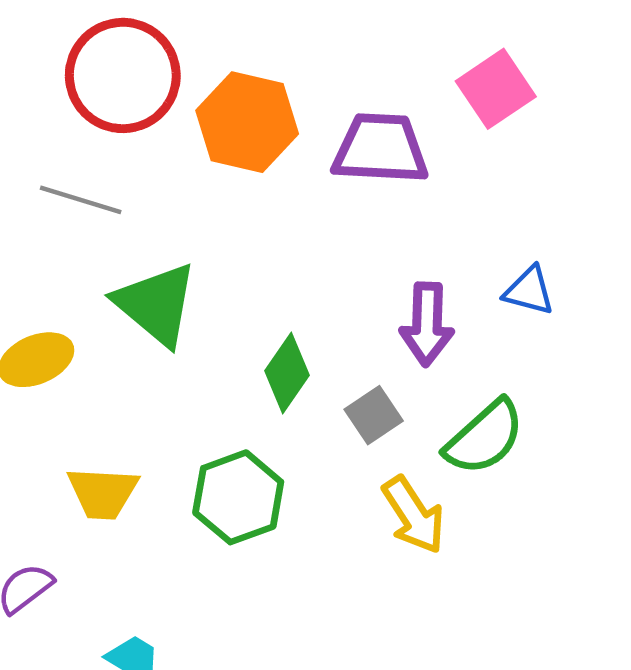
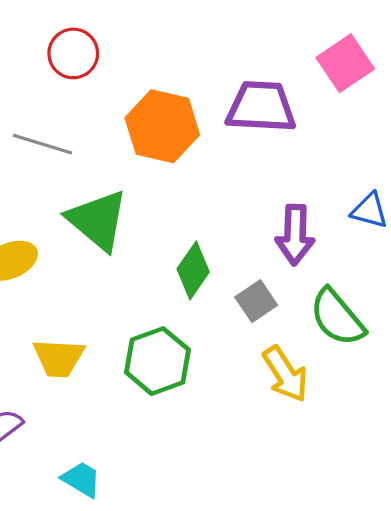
red circle: (123, 75) -> (73, 53), size x0.6
orange hexagon: (247, 122) -> (162, 126), moved
green semicircle: (485, 437) -> (337, 317), turned 92

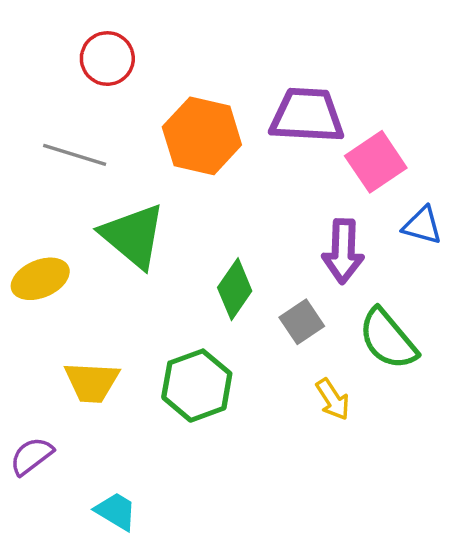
pink square: (345, 63) -> (376, 162), moved
yellow arrow: (285, 374) -> (333, 399), size x0.7

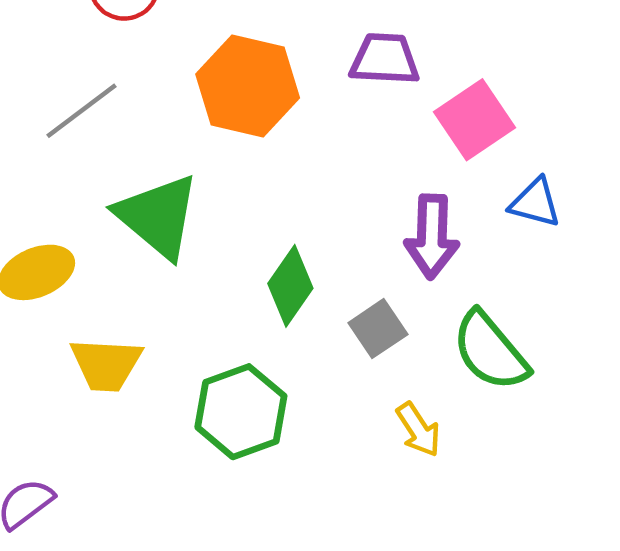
purple trapezoid: (307, 115) -> (385, 59), size x0.7
gray line: (75, 155) -> (81, 111), turned -54
yellow trapezoid: (92, 382) -> (106, 365), moved

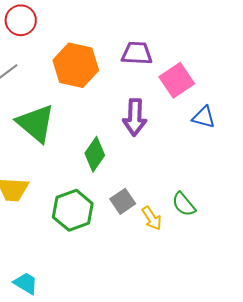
purple arrow: (432, 236) -> (135, 117), moved
gray square: (378, 329) -> (123, 201), moved
green semicircle: (490, 351) -> (184, 204), moved, size x0.7

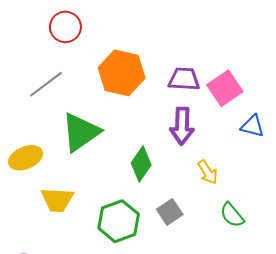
purple trapezoid: (137, 53) -> (184, 79), moved
green triangle: (36, 123) -> (81, 132), turned 45
yellow arrow: (152, 218) -> (208, 172), moved

